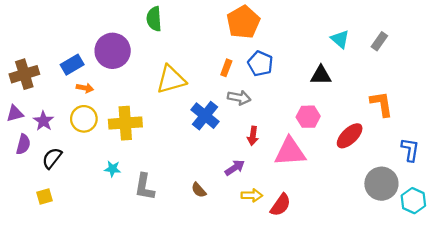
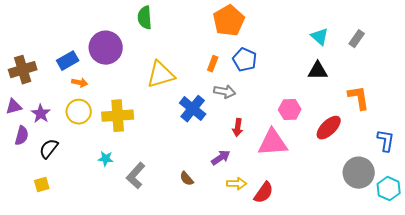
black triangle: (321, 75) -> (318, 71), moved
gray L-shape: (144, 187) -> (136, 176), turned 32

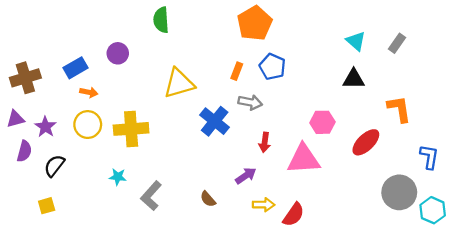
purple circle: (106, 48) -> (118, 53), size x0.6

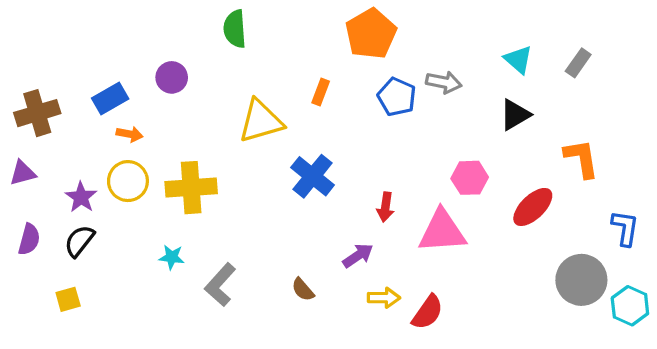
orange rectangle: (237, 71) -> (321, 92), moved
black triangle: (354, 79) -> (515, 115), turned -30
gray arrow: (250, 102) -> (444, 82), moved
purple star: (45, 127) -> (81, 197), moved
purple semicircle: (24, 151) -> (29, 239), moved

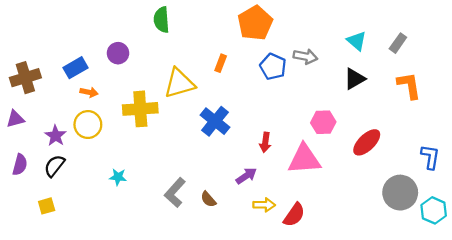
orange L-shape: (581, 158) -> (409, 85), moved
yellow cross: (191, 188) -> (140, 109), moved
gray L-shape: (220, 285) -> (175, 193), moved

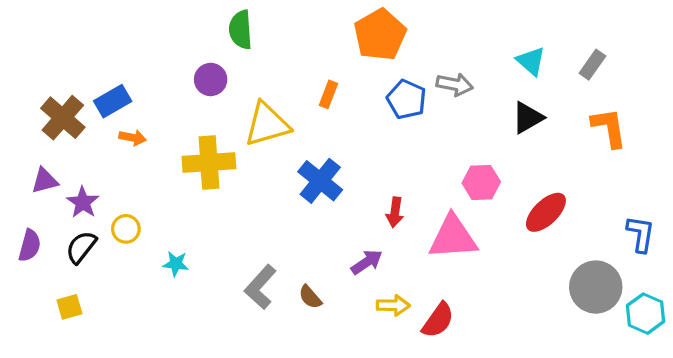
purple circle: (118, 53) -> (211, 79), moved
brown cross: (25, 78) -> (63, 118), moved, turned -32
purple triangle: (15, 119) -> (45, 181), moved
yellow circle: (88, 125) -> (126, 229), moved, size x0.7

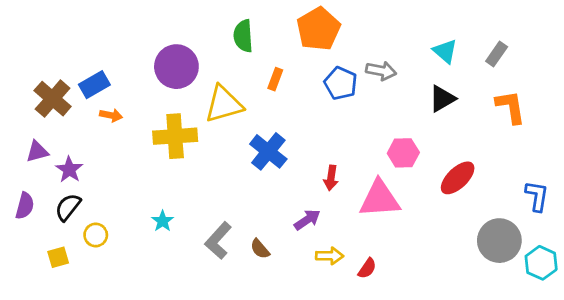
green semicircle: (240, 30) -> (243, 36), moved
purple circle: (211, 79) -> (176, 67), size x1.6
yellow circle: (126, 229) -> (96, 235), moved
cyan star: (176, 264) -> (163, 221), moved, turned 30
red semicircle: (438, 320) -> (367, 268), size x0.7

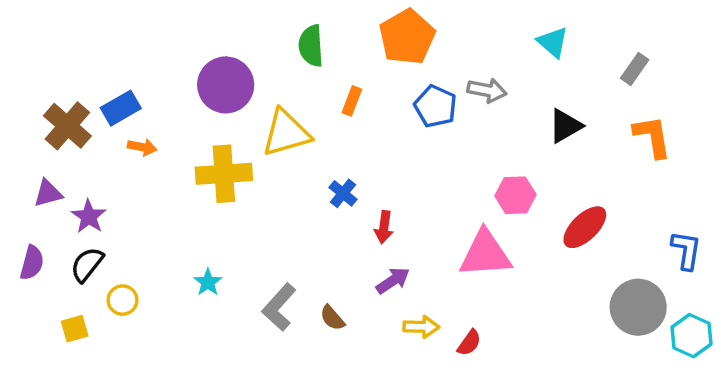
cyan triangle: (445, 51) -> (553, 42), moved
blue cross: (268, 151) -> (343, 193), size x0.6
red arrow: (331, 178) -> (384, 227), moved

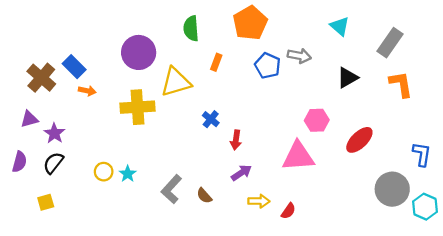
gray rectangle: (635, 69) -> (390, 43), size x1.5
blue rectangle: (121, 108) -> (74, 67), turned 75
yellow circle: (123, 300) -> (104, 172), moved

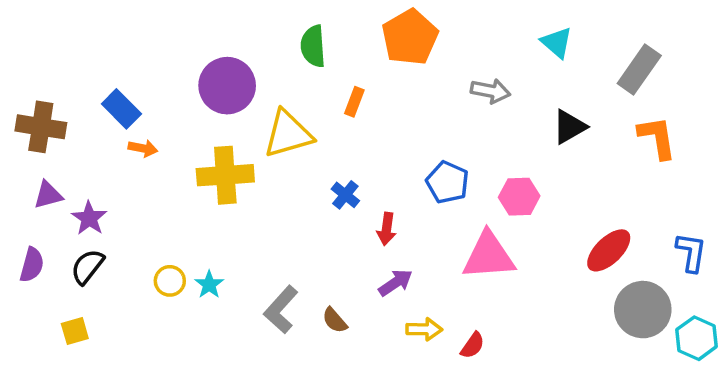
blue pentagon: (268, 66) -> (447, 182), moved
brown cross: (41, 78) -> (41, 127), moved, turned -32
red ellipse: (359, 140) -> (609, 250), moved

